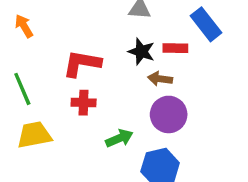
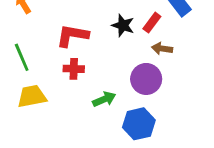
red rectangle: (175, 48) -> (152, 23), turned -54
brown arrow: (160, 79) -> (162, 49), moved

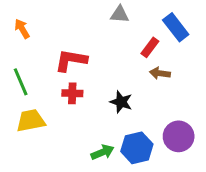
black star: (123, 25) -> (121, 102), moved
purple circle: (146, 79) -> (179, 136), moved
green arrow: (104, 99) -> (102, 152), moved

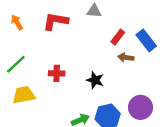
blue rectangle: (176, 27) -> (146, 40), moved
red L-shape: (71, 60) -> (55, 21), moved
green line: (21, 82) -> (16, 64), turned 70

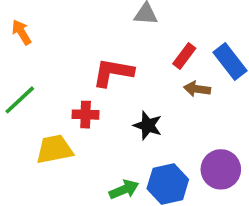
red L-shape: (55, 21) -> (113, 72), moved
yellow trapezoid: (24, 95) -> (54, 149), moved

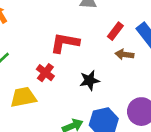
red cross: (86, 115) -> (45, 73), turned 36
black star: (148, 125) -> (89, 80), turned -30

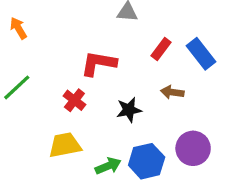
brown arrow: (124, 54) -> (172, 92), moved
yellow trapezoid: (23, 97) -> (65, 145), moved

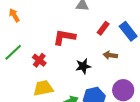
red cross: (74, 100) -> (39, 60), moved

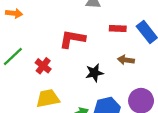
orange arrow: (14, 15) -> (14, 13), turned 128
red rectangle: (103, 28) -> (118, 29), turned 56

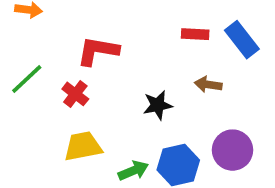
red L-shape: (72, 39) -> (98, 51), moved

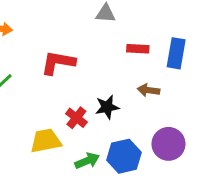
blue rectangle: (242, 40) -> (176, 53), turned 48
red cross: (75, 94) -> (76, 118), moved

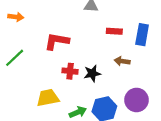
red cross: (76, 118) -> (70, 71), moved, turned -32

